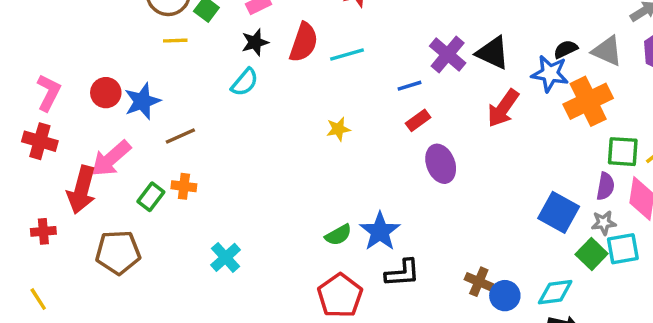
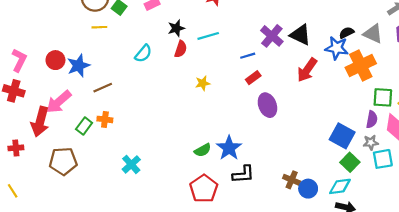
black star: (255, 42) -> (176, 28), moved
red semicircle: (304, 42) -> (181, 49), moved, size x0.7
green square: (592, 254) -> (350, 162), moved

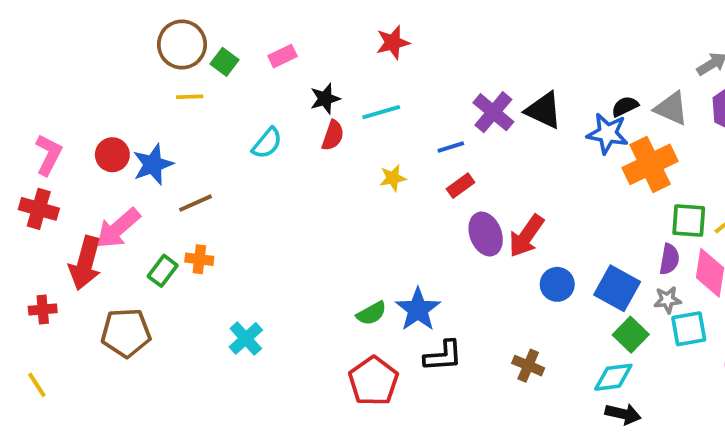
red arrow: (307, 70) -> (526, 236), moved
yellow star: (203, 83) -> (393, 178), moved
blue circle: (308, 189) -> (557, 284), moved

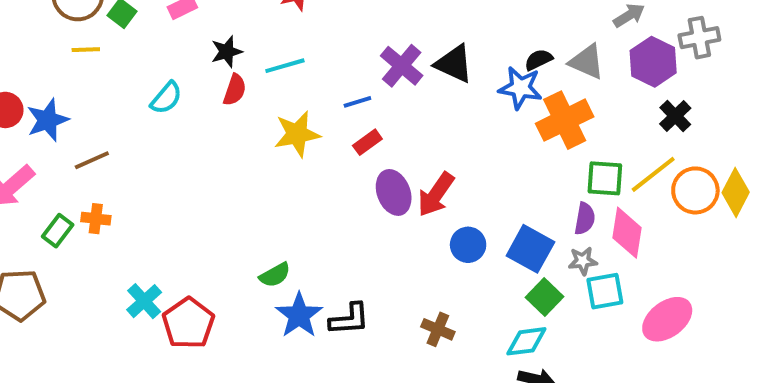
yellow star: (393, 178) -> (297, 134), size x1.6
blue star: (418, 309) -> (299, 315), moved
red pentagon: (373, 381) -> (188, 323), moved

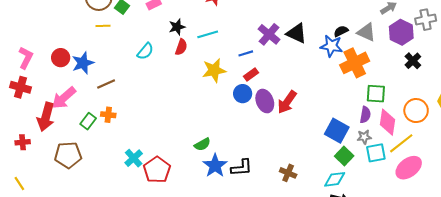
yellow line: (653, 174) -> (401, 143), moved
orange circle: (695, 190) -> (416, 111), moved
blue circle: (468, 245) -> (243, 94), moved

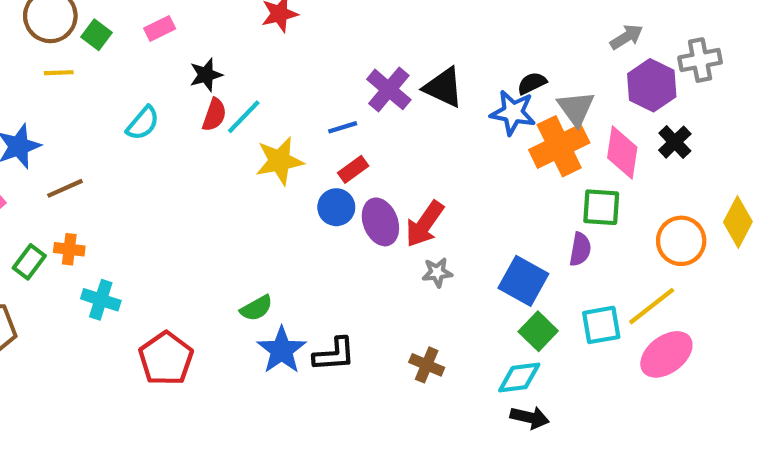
gray triangle: (366, 32) -> (576, 108), moved, turned 30
cyan line: (208, 34) -> (244, 117), moved, turned -30
pink diamond: (387, 122) -> (622, 153), moved
gray star: (364, 137) -> (437, 272), moved
cyan cross: (134, 158) -> (101, 300), moved, turned -30

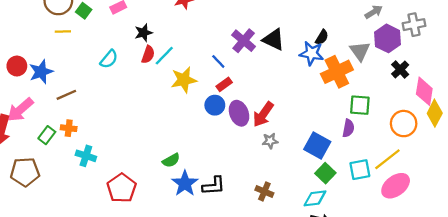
black semicircle: (532, 83) -> (322, 37), turned 147
gray triangle: (576, 108) -> (360, 51), moved
blue line: (343, 127) -> (218, 61), turned 63
pink diamond: (622, 153) -> (424, 91), moved

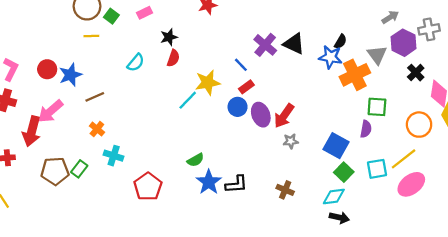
cyan line: (164, 56) -> (188, 100), moved
orange cross: (69, 128) -> (97, 129), turned 32
green rectangle: (47, 135) -> (79, 169), moved

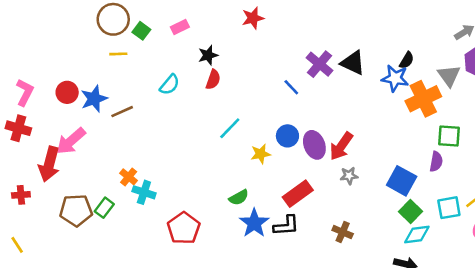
yellow star: (208, 83) -> (261, 154), moved, size x0.7
red rectangle: (246, 87) -> (298, 194), moved, size x1.6
brown line: (95, 97) -> (122, 112), moved
orange cross: (97, 129) -> (129, 177), moved
cyan diamond: (334, 197) -> (417, 235), moved

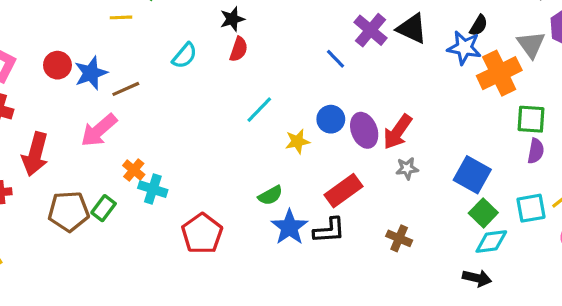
pink arrow: (71, 141) -> (99, 130), moved
purple semicircle: (436, 162) -> (536, 151), moved

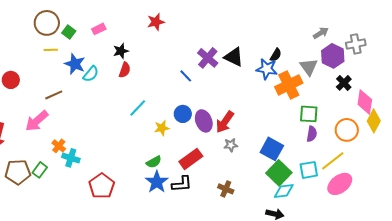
blue star: (91, 73) -> (75, 64), moved, turned -30
green semicircle: (270, 195) -> (154, 162), moved
green square: (483, 213) -> (279, 173), size x1.4

